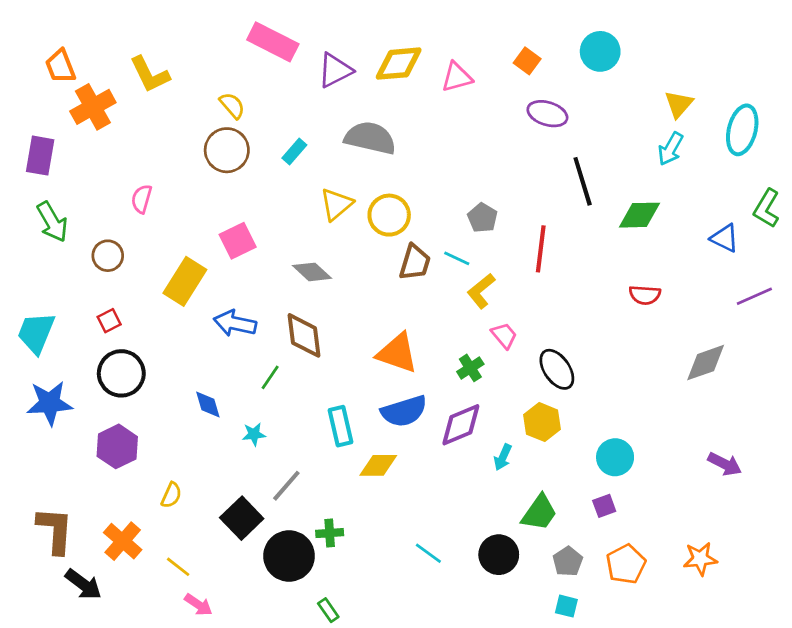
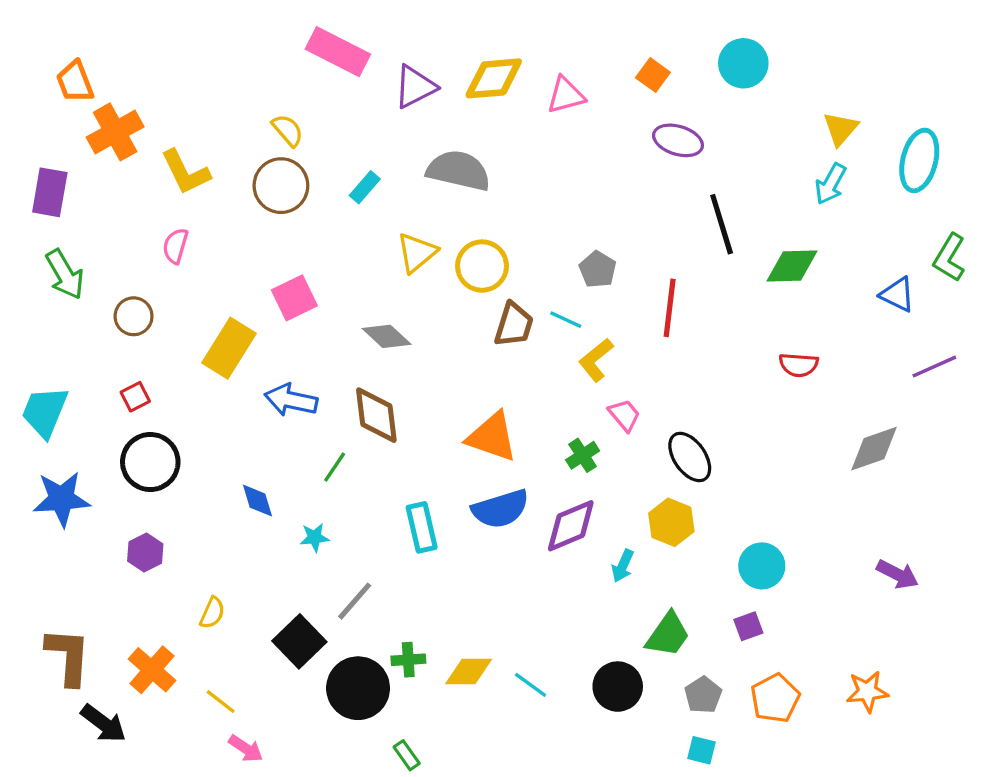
yellow L-shape: (150, 74) -> (185, 172), moved
purple hexagon: (117, 446) -> (145, 552), size x0.7
yellow diamond: (378, 465) -> (469, 671), moved

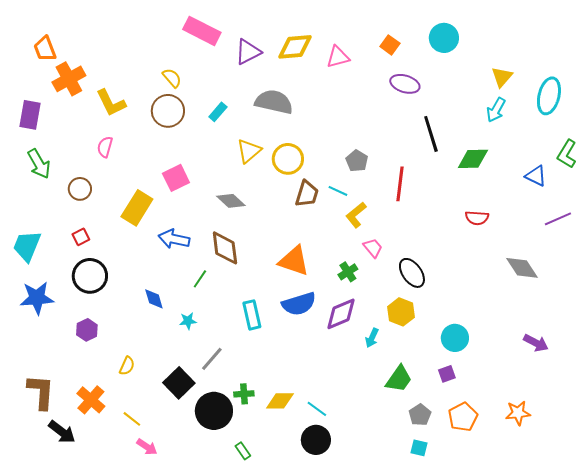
gray diamond: (874, 449) -> (522, 268), turned 76
black circle: (618, 687) -> (316, 440), moved

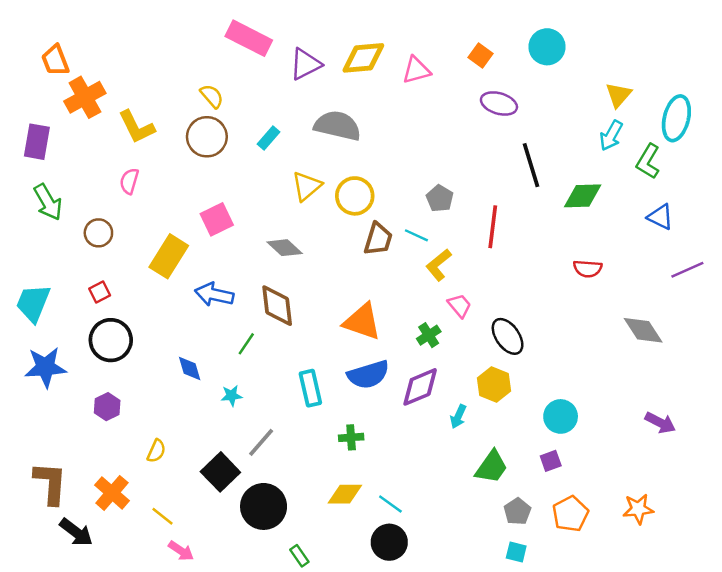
green L-shape: (567, 154) -> (648, 161), moved
green cross: (244, 394) -> (351, 437), moved

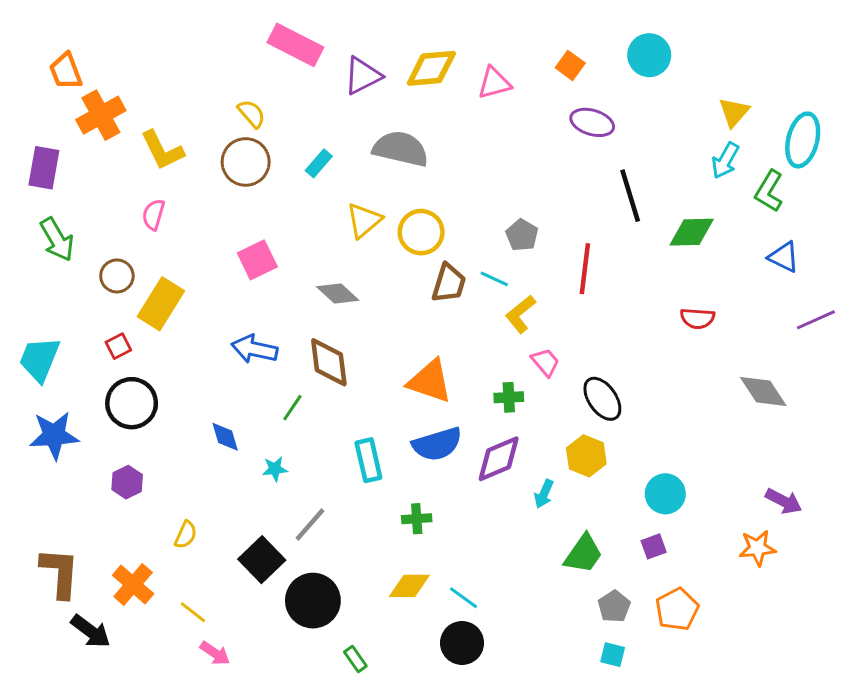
yellow rectangle: (169, 256) -> (161, 304), moved
green cross: (429, 335) -> (509, 397), turned 30
orange star: (638, 509) -> (757, 548), moved

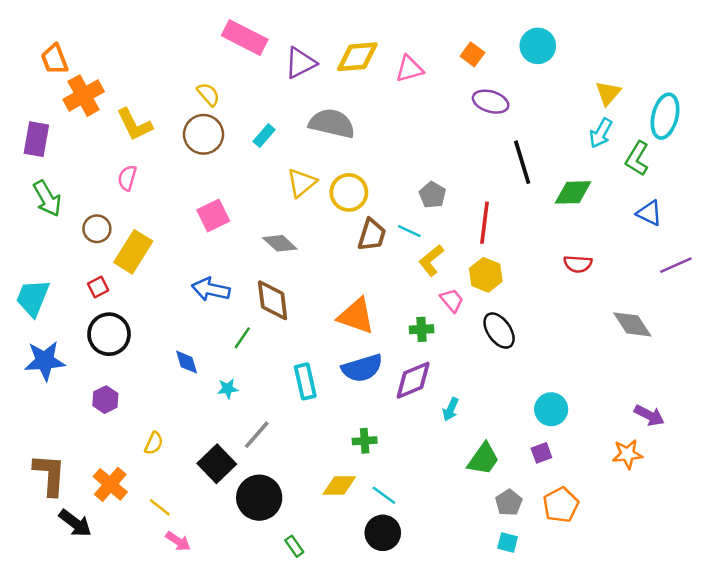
yellow hexagon: (586, 456) -> (486, 275), moved
green cross: (417, 519) -> (365, 441), moved

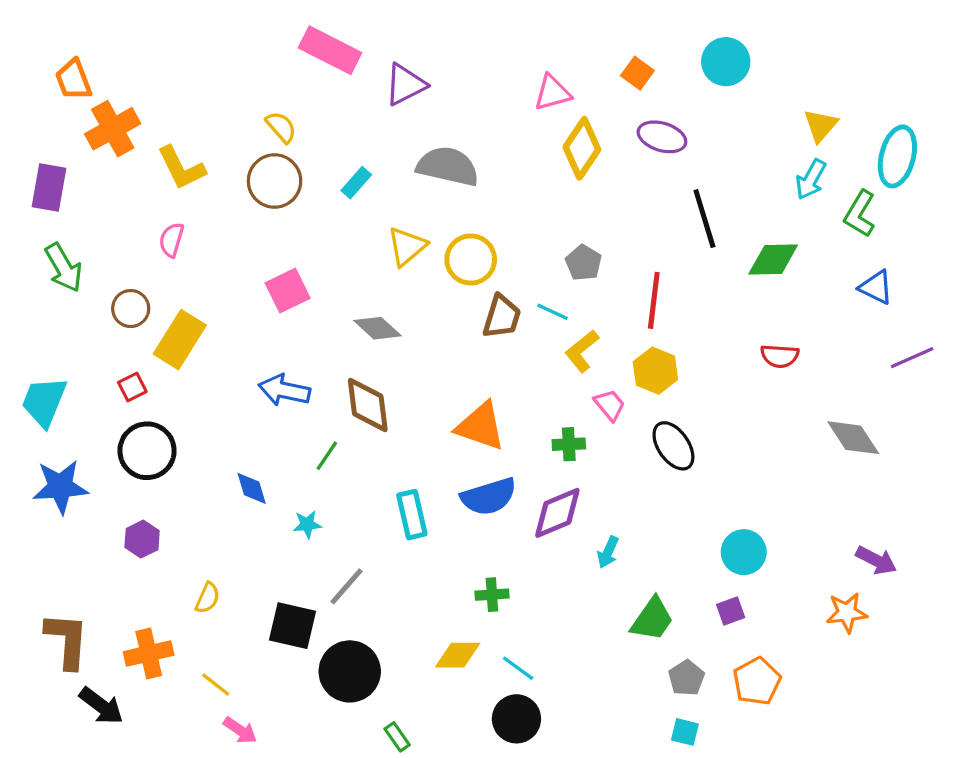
yellow diamond: (357, 57) -> (582, 148), moved, turned -51
black square: (217, 464) -> (293, 626), turned -33
orange cross: (110, 484) -> (149, 653), turned 36

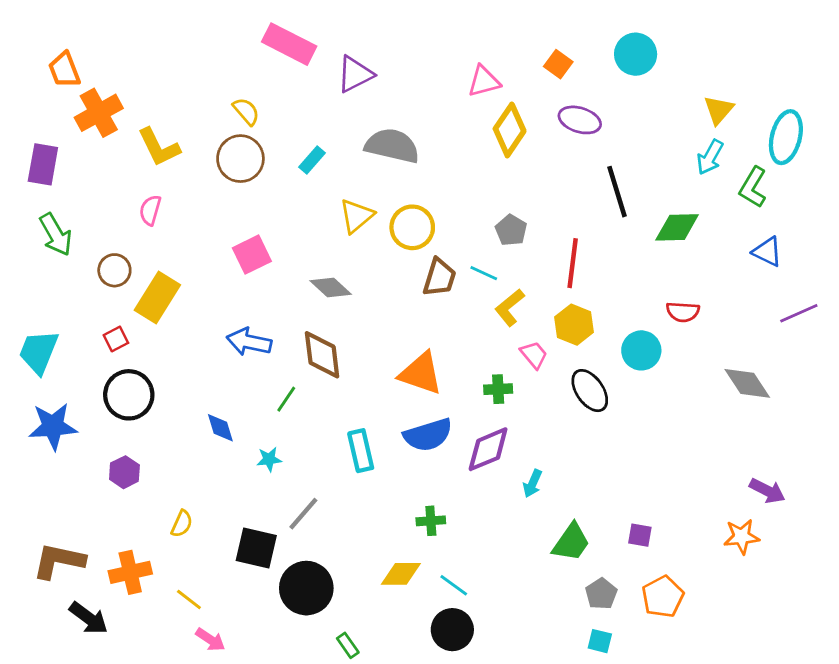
cyan circle: (744, 552) -> (641, 350), moved
purple square: (731, 611) -> (640, 535), turned 30
brown L-shape: (67, 640) -> (59, 561), turned -82

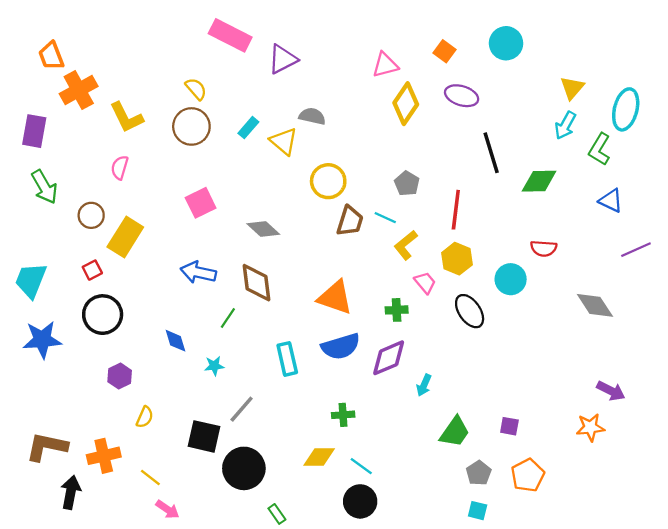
gray semicircle: (392, 146) -> (312, 116), size x0.6
yellow triangle: (356, 216) -> (284, 141), moved, turned -40
purple hexagon: (124, 472) -> (120, 376), moved
black arrow: (89, 618) -> (71, 492), turned -116

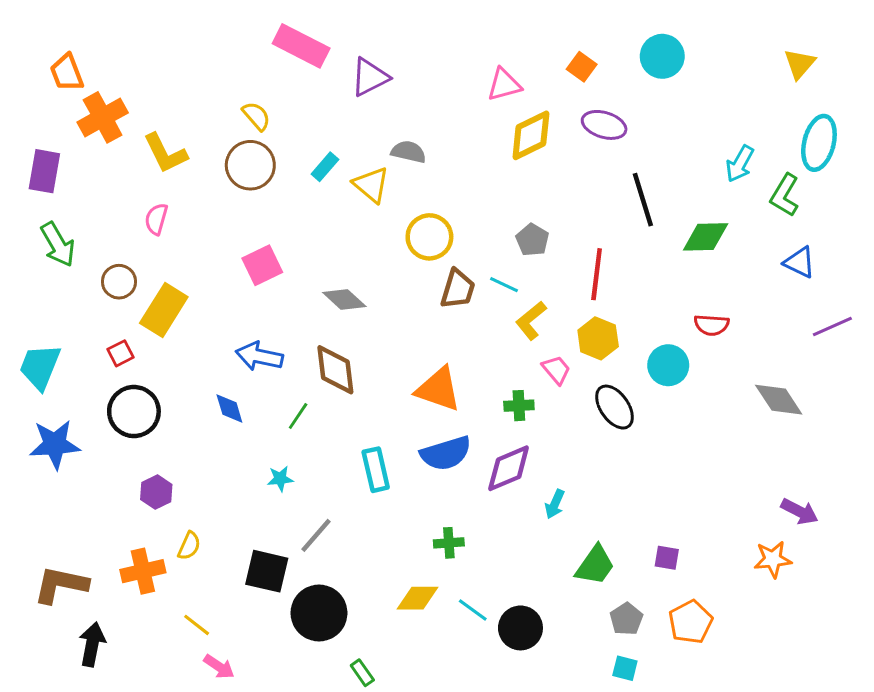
yellow triangle: (572, 88) -> (800, 64), moved
yellow diamond: (406, 104) -> (531, 135), turned 30
blue diamond: (176, 341) -> (229, 409), moved
orange cross: (104, 456) -> (143, 571), moved
black circle: (360, 501) -> (520, 628), moved

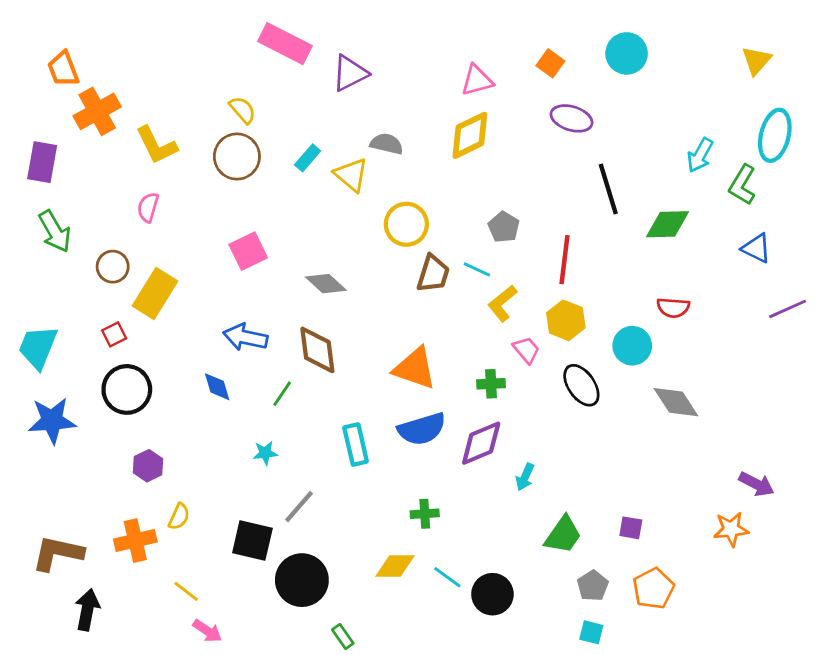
yellow diamond: (531, 135) -> (470, 135), moved
gray diamond: (779, 400) -> (676, 402), moved

